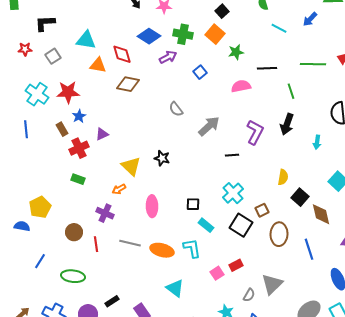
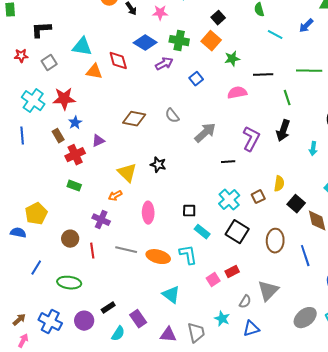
brown diamond: (128, 84) -> (134, 119), moved
brown square: (262, 210) -> (258, 197), moved

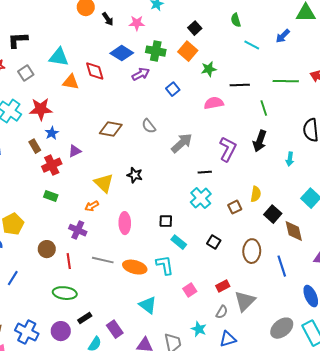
cyan cross: (229, 200) -> (201, 198), moved
black square: (237, 232) -> (214, 242), size x0.6
red rectangle: (232, 272) -> (223, 286), moved
green ellipse: (69, 283) -> (65, 293), moved

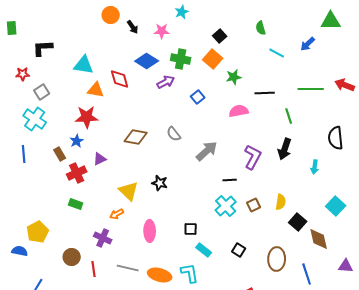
gray square: (26, 73) -> (42, 92), moved
red star: (41, 109) -> (87, 117), moved
brown square: (235, 207) -> (254, 205), moved

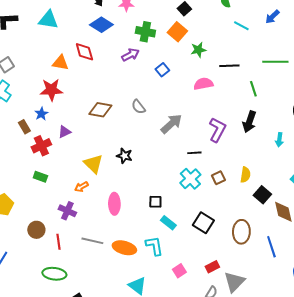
blue diamond: (147, 61) -> (101, 25), moved
cyan triangle: (84, 65) -> (48, 20), moved
black square: (239, 250) -> (203, 223), size x1.5

